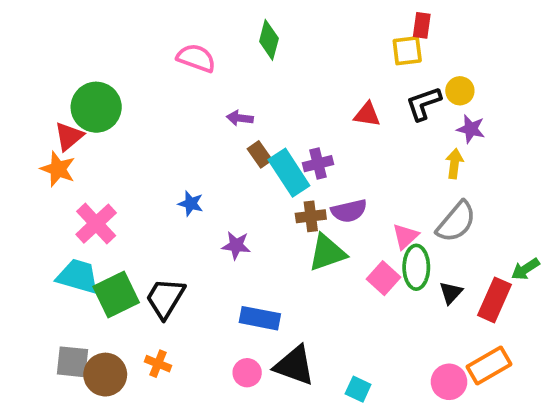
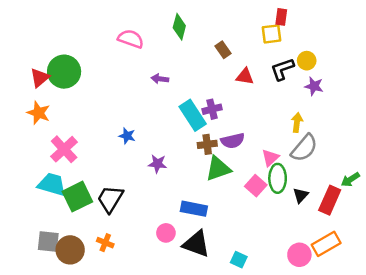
red triangle: (69, 136) -> (40, 78), moved
brown rectangle: (260, 154) -> (223, 50), moved
yellow arrow: (454, 164) -> (297, 123), moved
blue rectangle: (260, 318) -> (194, 209), moved
pink circle: (247, 373) -> (166, 233), moved

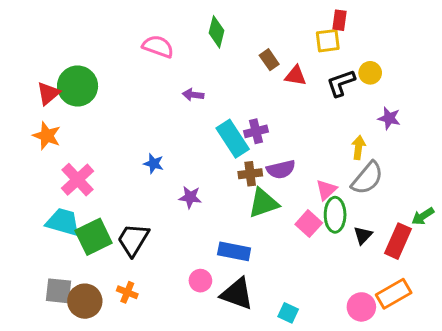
red triangle: (245, 76) -> (296, 76), moved
purple star: (314, 86) -> (389, 118), moved

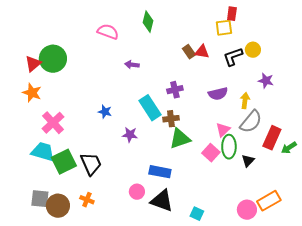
brown rectangle: (269, 60) -> (189, 52), moved
cyan rectangle: (233, 139) -> (150, 108), moved
purple semicircle: (281, 169) -> (218, 94), moved
black trapezoid: (133, 240) -> (91, 164), turned 125
red rectangle: (398, 241) -> (272, 138), moved

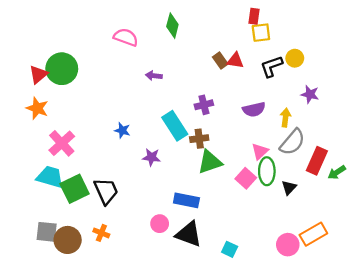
red rectangle: (232, 14) -> (254, 16), moved

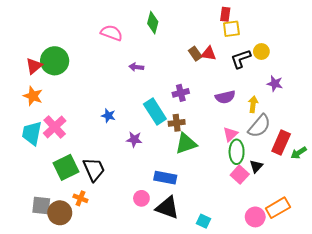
cyan trapezoid: (50, 177) -> (32, 133), moved, turned -95
pink square: (246, 178) -> (240, 175), moved
orange cross: (101, 233) -> (80, 198), moved

